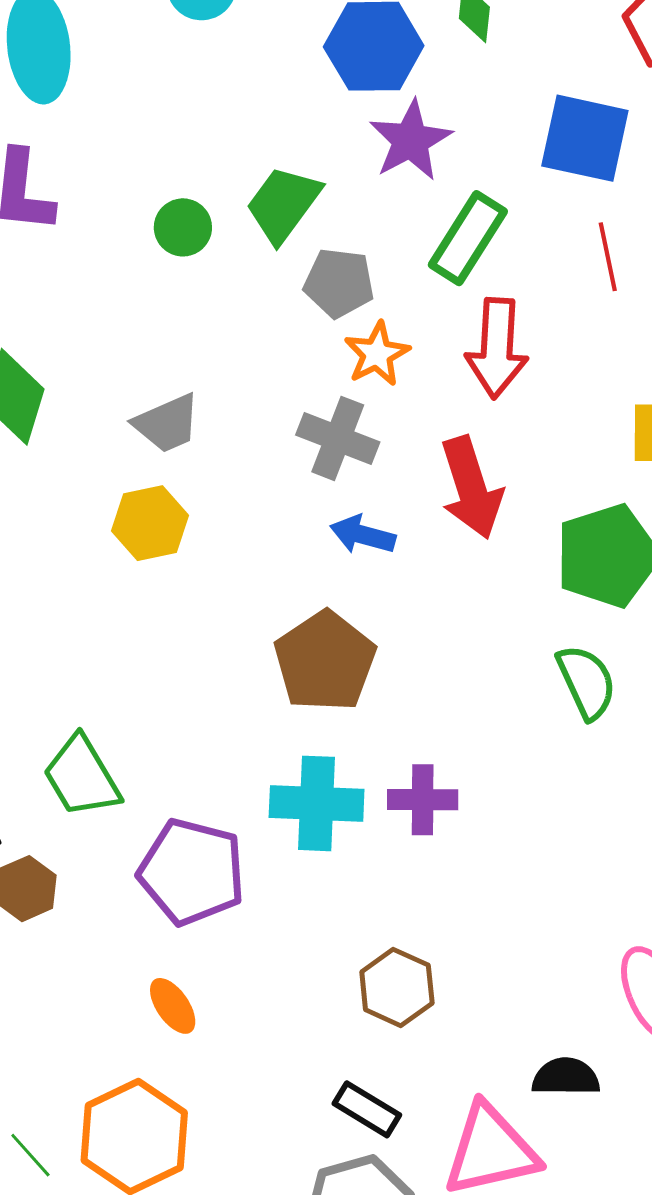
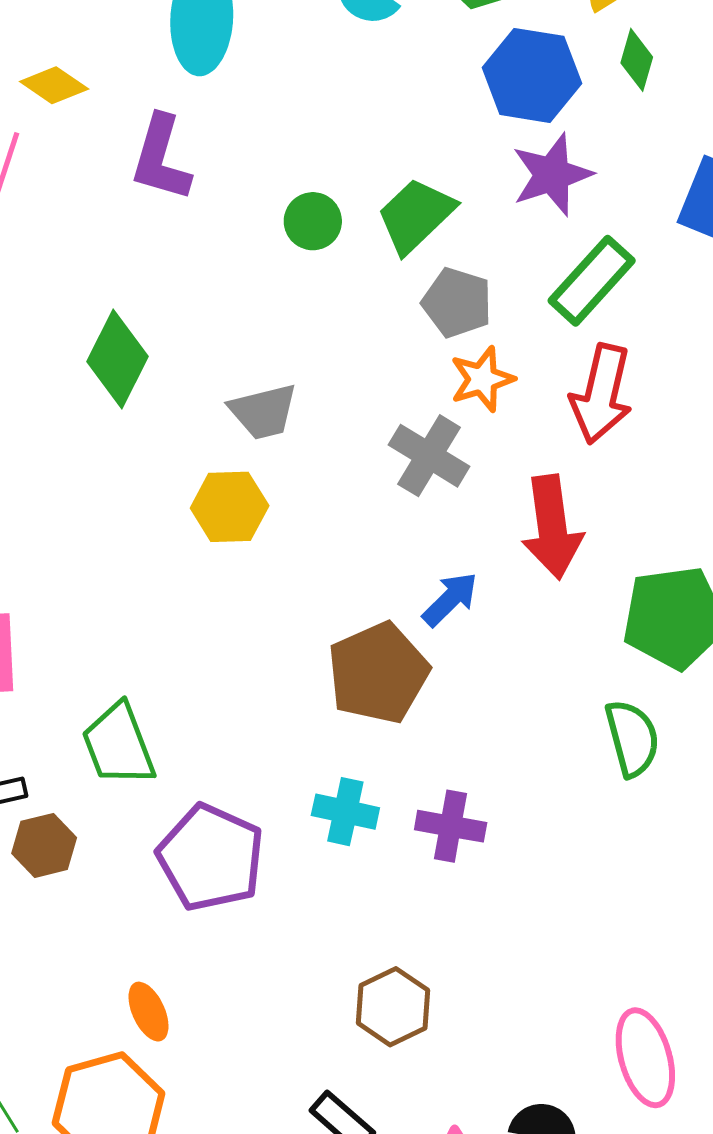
blue arrow: (363, 535) -> (450, 599), moved, turned 110
cyan cross: (317, 803) -> (345, 812), size x0.7
orange ellipse: (173, 1006) -> (148, 1012), moved

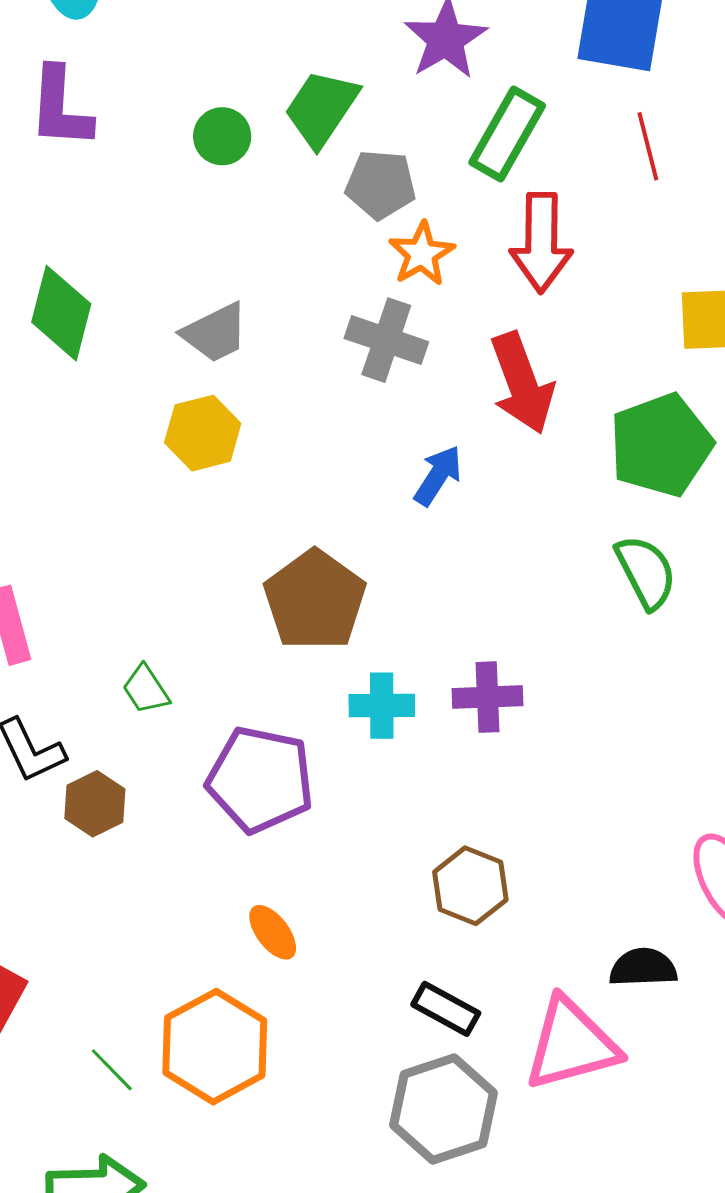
brown pentagon: (378, 673) -> (315, 600), moved
green trapezoid: (119, 745) -> (146, 689), size x0.6
orange ellipse: (148, 1012) -> (273, 932), moved

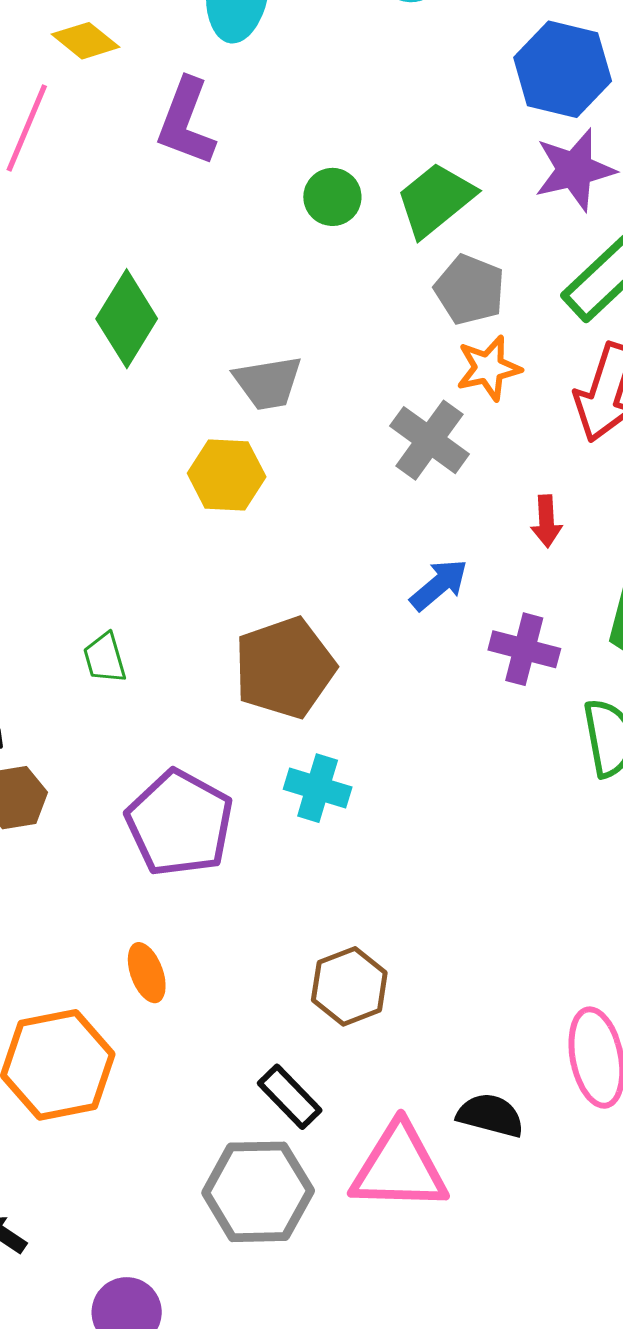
red arrow: (522, 383) -> (546, 521), size x0.5
green trapezoid: (146, 689) -> (105, 658), moved
purple cross: (488, 697) -> (524, 649), moved

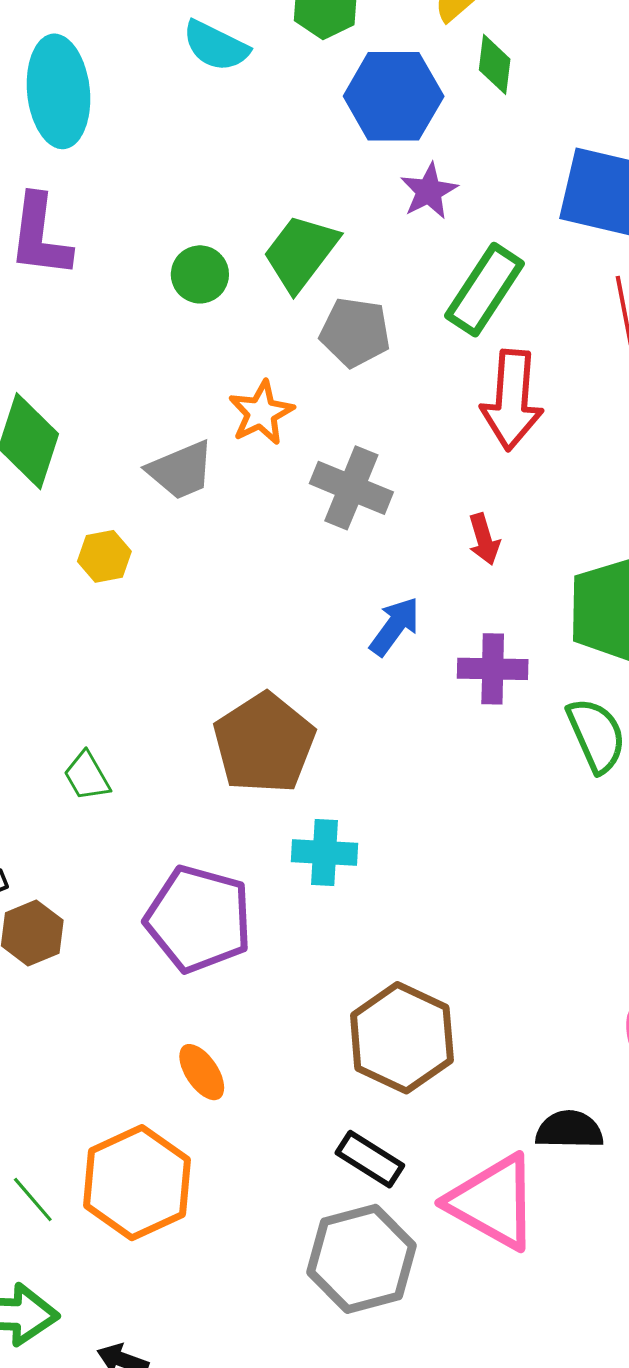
purple star: (575, 170) -> (429, 191), size x0.7
orange star: (489, 368) -> (261, 413), moved
yellow hexagon: (227, 475) -> (104, 556), moved, size x0.7
brown hexagon: (349, 986) -> (402, 1038), size x1.4
pink triangle: (399, 1168) -> (493, 1202), turned 41

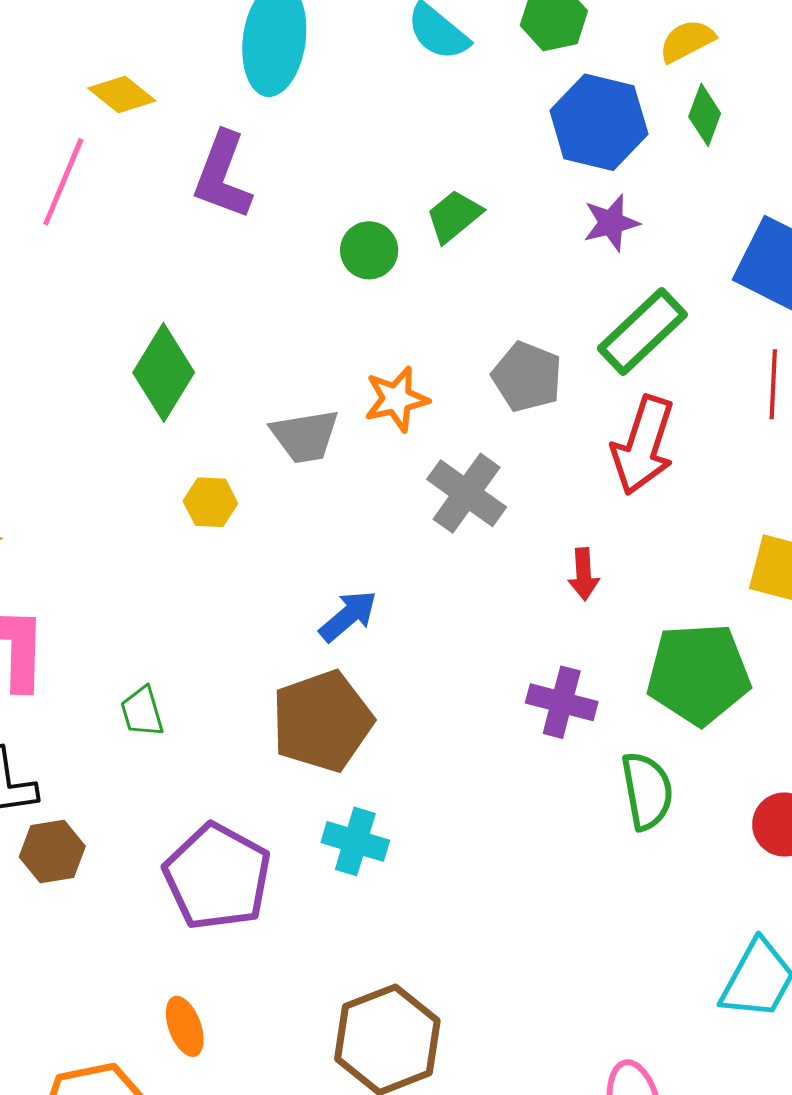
green trapezoid: (301, 253) -> (454, 216), moved, size x0.7
gray pentagon: (355, 332) -> (527, 377), moved
blue arrow: (395, 626) -> (348, 616), moved

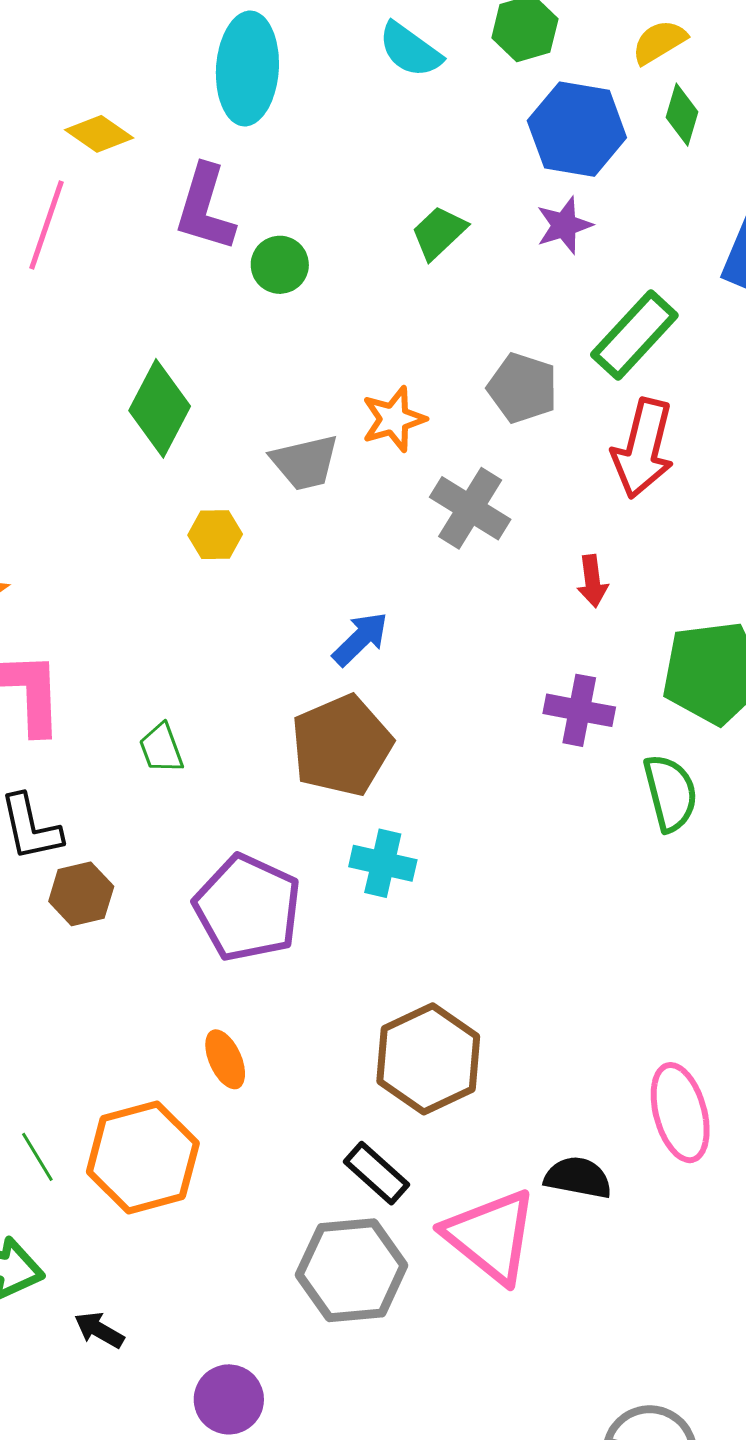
purple star: (611, 223) -> (564, 225), moved
green circle: (369, 250) -> (280, 265), moved

